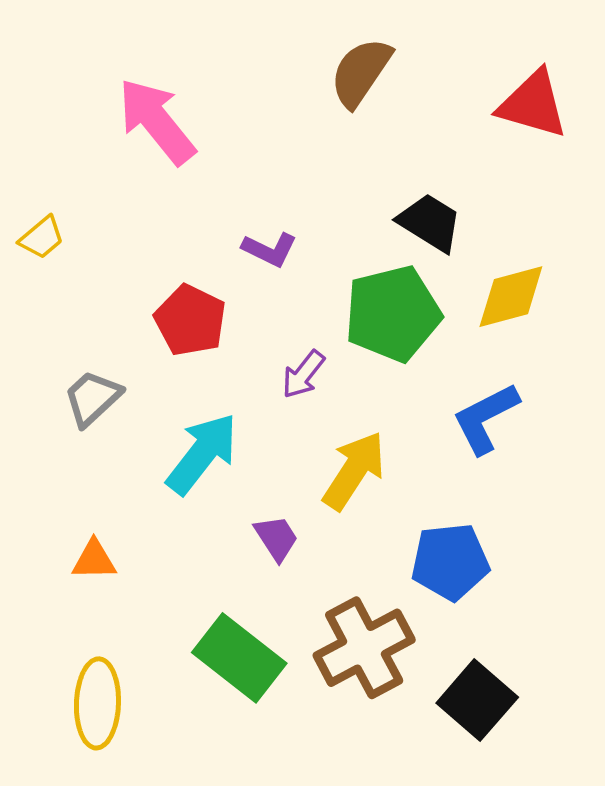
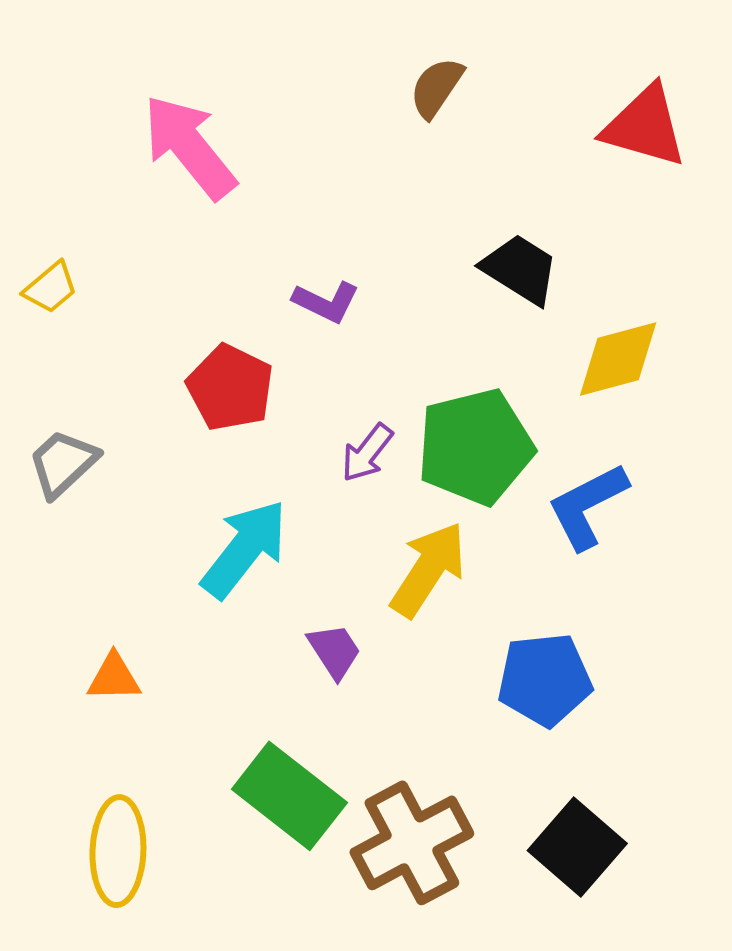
brown semicircle: (361, 72) -> (436, 87), size x0.7
green pentagon: (393, 314) -> (475, 447), moved
gray trapezoid: (92, 398) -> (63, 463), moved
brown cross: (364, 648) -> (412, 843), moved

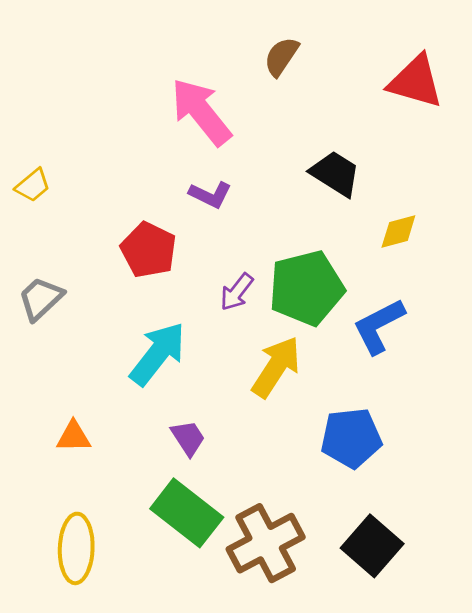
pink arrow: (189, 147) -> (201, 112), moved
yellow diamond: (618, 359) -> (398, 231), size x0.7
purple trapezoid: (334, 651) -> (188, 438), moved

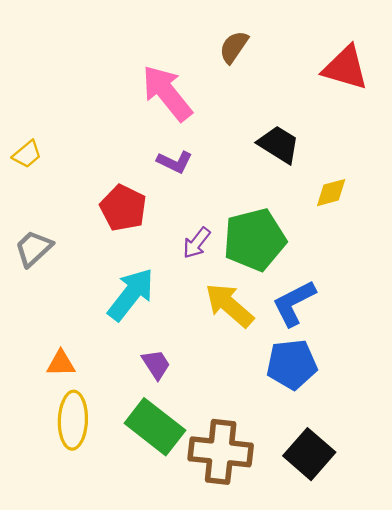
blue L-shape: (379, 326) -> (294, 303), moved
yellow arrow: (276, 367) -> (229, 305), turned -82
brown cross: (266, 543) -> (221, 452), turned 34
yellow ellipse: (76, 548) -> (73, 420), moved

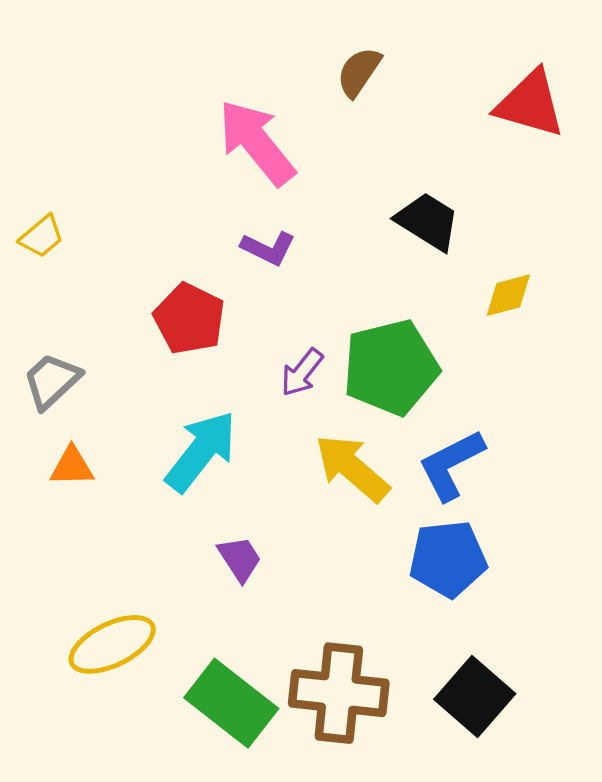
orange triangle: (61, 363) -> (72, 466), moved
yellow ellipse: (73, 420) -> (112, 644), turned 62
green rectangle: (155, 427) -> (231, 703), moved

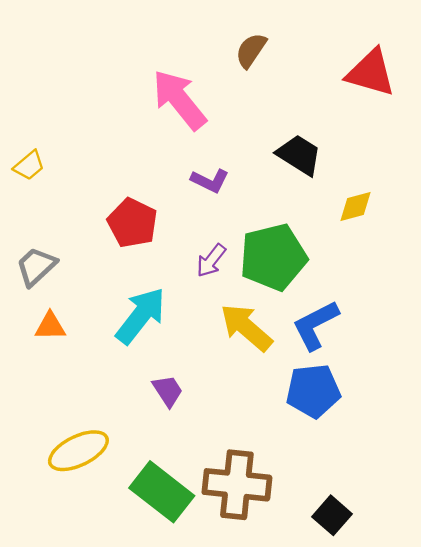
purple L-shape: (268, 248) -> (210, 181), moved
black square: (475, 696) -> (332, 515), moved, size x0.7

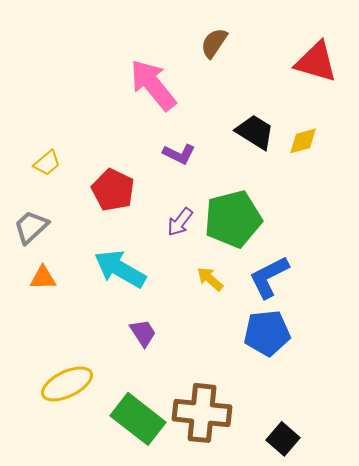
yellow trapezoid: (29, 165) -> (47, 163), moved
yellow diamond: (355, 207) -> (303, 141), moved
cyan arrow: (141, 316) -> (120, 269), turned -98
yellow arrow: (246, 327) -> (210, 279), size x0.6

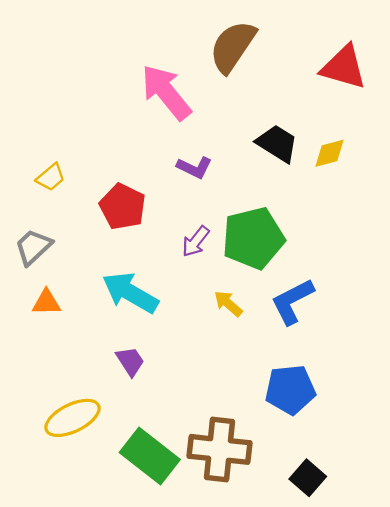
brown semicircle: (214, 43) -> (233, 47), size x1.6
purple trapezoid: (143, 333) -> (130, 361), moved
blue pentagon: (267, 333) -> (290, 390), moved

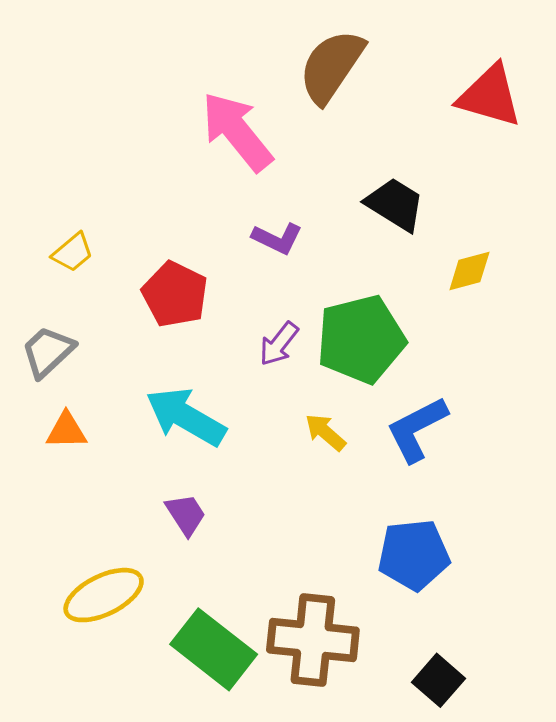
yellow diamond: (330, 153) -> (469, 271), moved

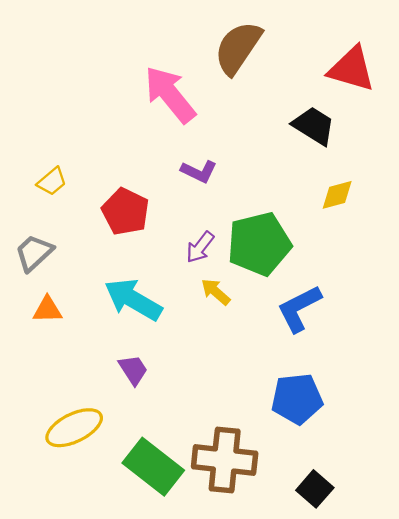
black trapezoid: (395, 204) -> (314, 126), moved
yellow arrow: (325, 432) -> (216, 292), moved

